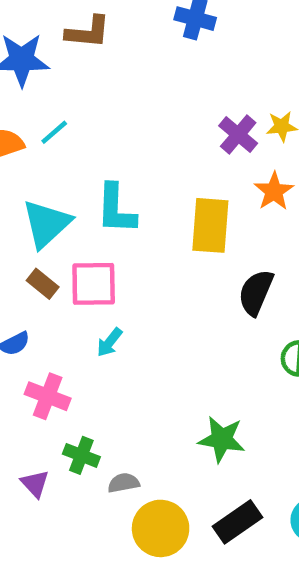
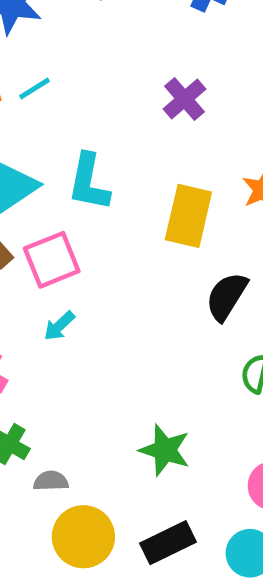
purple cross: (238, 135) -> (184, 99), moved
pink square: (94, 284) -> (52, 260), turned -30

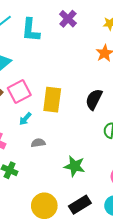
cyan L-shape: (89, 182) -> (31, 30), moved
yellow rectangle: (188, 216) -> (52, 100), moved
gray semicircle: (51, 481) -> (38, 143), moved

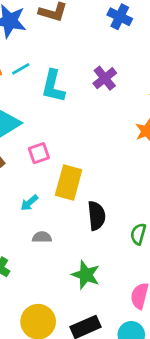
pink square: (19, 92) -> (39, 153), moved, size x0.7
black semicircle: (94, 99) -> (96, 216), moved, turned 140

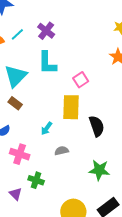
purple cross: (105, 78) -> (46, 31), moved
cyan L-shape: (53, 86) -> (47, 63), moved
pink square: (39, 153) -> (81, 80), moved

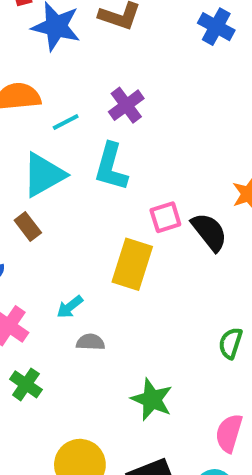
cyan line: (17, 34) -> (66, 122), moved
black semicircle: (97, 126) -> (209, 232), moved, turned -35
cyan arrow: (47, 128) -> (70, 307), moved

